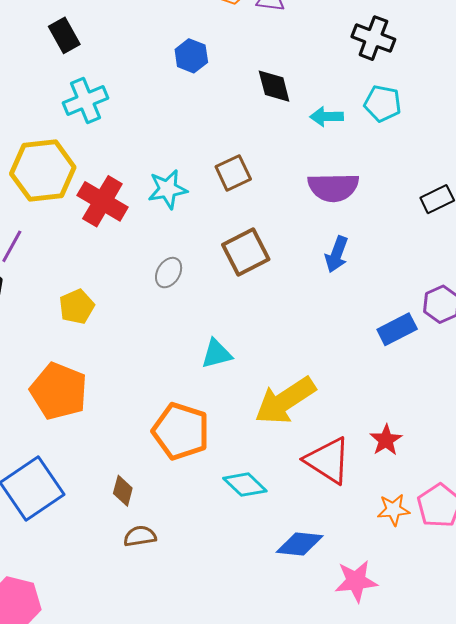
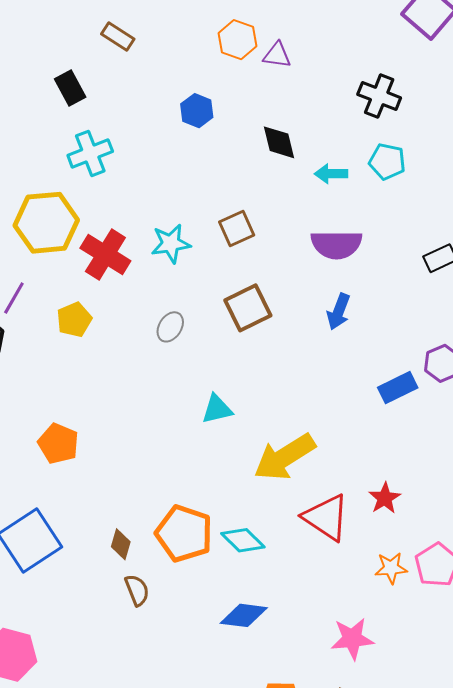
yellow pentagon: (77, 307) -> (74, 320), moved
orange pentagon: (59, 391) -> (58, 444), size x0.7
orange pentagon: (181, 431) -> (184, 534), moved
brown semicircle: (140, 536) -> (137, 590), turned 76
blue diamond: (300, 544) -> (244, 615), moved

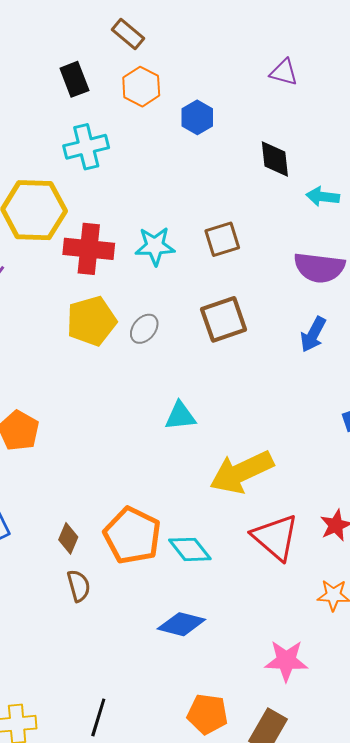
orange hexagon: (238, 40) -> (141, 87), moved
red cross: (105, 254) -> (89, 249), turned -33
yellow pentagon: (74, 320) -> (91, 321), moved, size x1.4

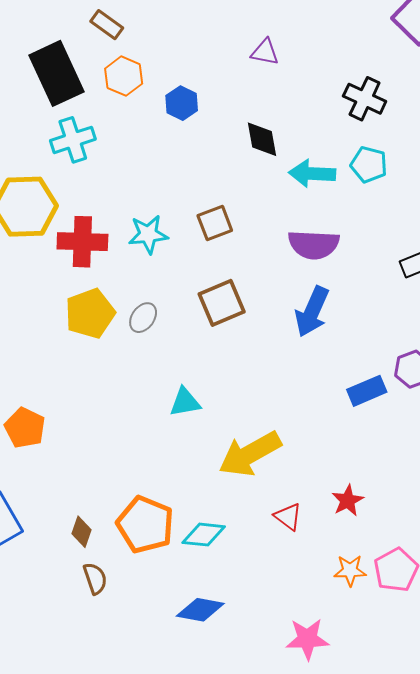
black rectangle: (74, 79) -> (56, 73), size x1.8
cyan arrow: (323, 197) -> (312, 174), size x1.4
blue arrow: (313, 334) -> (312, 312), size x1.4
red triangle: (275, 537) -> (288, 517), size x0.6
cyan diamond: (190, 549) -> (204, 535), turned -42

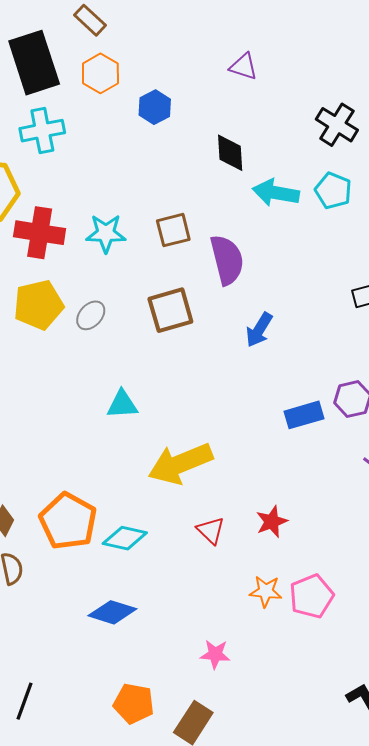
purple semicircle: (314, 245) -> (227, 260), moved, turned -114
blue arrow: (312, 312) -> (259, 330), size x0.7
pink star: (307, 639) -> (215, 654), size x0.7

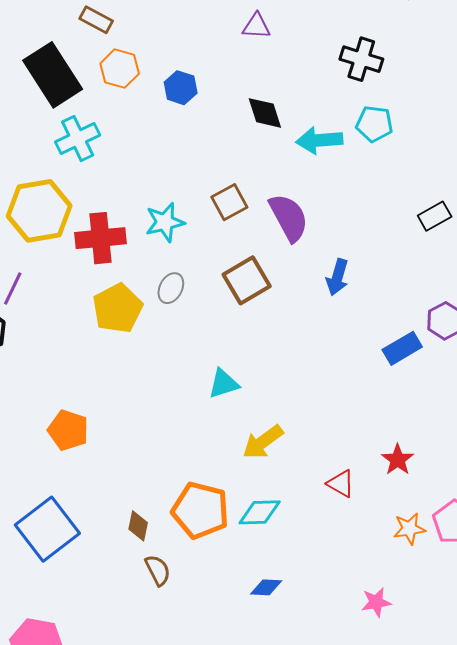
gray ellipse: (91, 315) -> (171, 288), moved
yellow arrow: (180, 464) -> (263, 442), moved, size x0.7
blue diamond: (112, 612) -> (266, 587), size x0.7

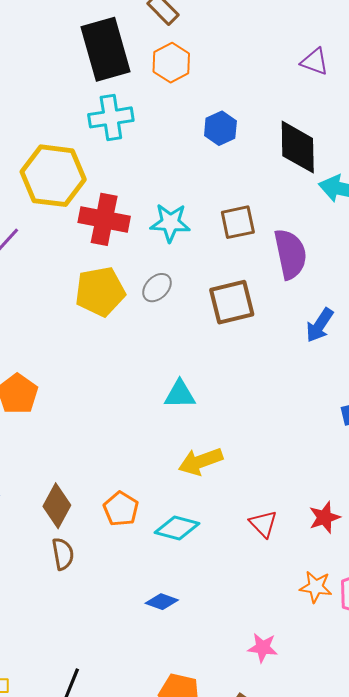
blue hexagon: (181, 88) -> (220, 128), moved
black diamond: (265, 113) -> (298, 147), size x1.4
orange pentagon: (200, 510) -> (121, 509), size x0.6
brown diamond: (138, 526) -> (57, 506), size x1.4

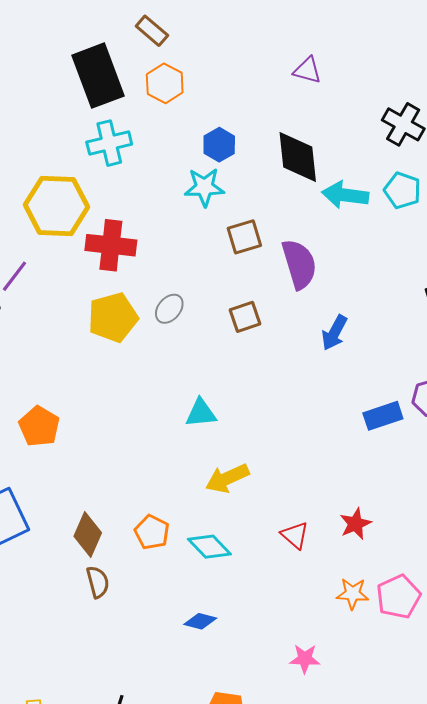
cyan star: (170, 223) -> (204, 187), moved
brown square: (232, 302) -> (245, 317), size x0.7
cyan diamond: (177, 528) -> (209, 547), turned 36

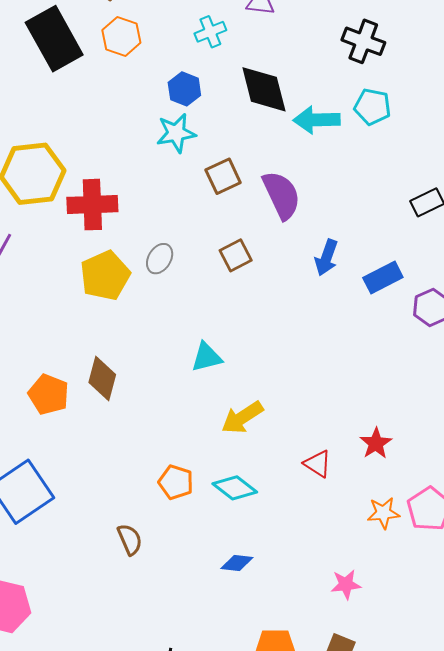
cyan cross: (109, 143) -> (210, 32), moved, size x0.7
blue rectangle: (383, 416) -> (383, 278), moved
brown diamond: (88, 535) -> (102, 378), moved

